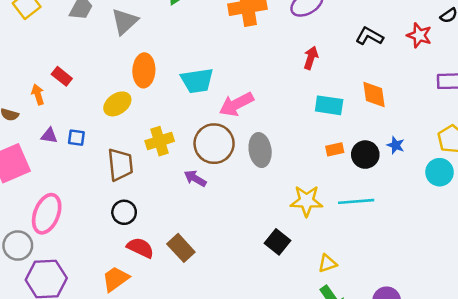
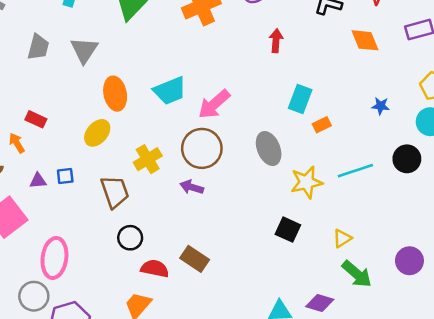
orange diamond: (374, 95) -> (365, 40), moved
cyan rectangle: (329, 105) -> (300, 99), moved, turned -64
gray ellipse: (260, 150) -> (269, 149), moved
black circle: (365, 155) -> (407, 159), moved

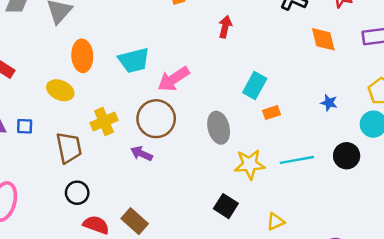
red arrow: (276, 41) -> (225, 27), moved
yellow ellipse: (97, 133) -> (60, 90), turned 65

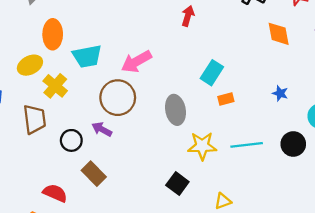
cyan trapezoid: (134, 60) -> (87, 56), moved
yellow ellipse: (60, 90) -> (30, 65), turned -55
yellow cross: (104, 122) -> (55, 86), moved, turned -30
black circle: (77, 193) -> (71, 140), moved
brown rectangle: (135, 221) -> (94, 174), moved

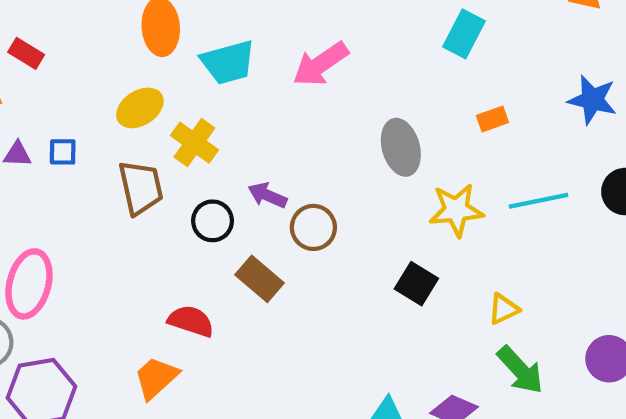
yellow ellipse: (30, 65) -> (140, 108), moved
cyan rectangle: (212, 73) -> (464, 34), moved
yellow cross: (55, 86) -> (194, 143), moved
blue star: (280, 93) -> (592, 100), size x1.6
brown circle: (118, 98) -> (313, 227), moved, size x0.7

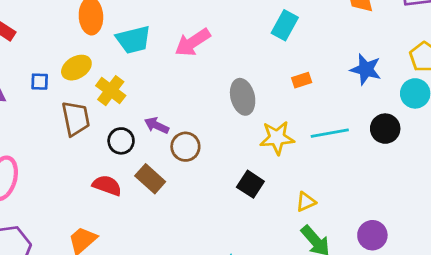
blue square: (63, 152) -> (40, 82), moved
red semicircle: (191, 321) -> (107, 185), moved

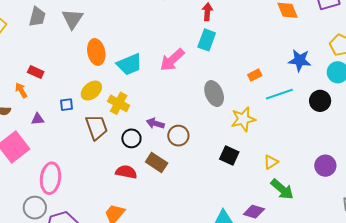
cyan rectangle: (285, 25) -> (207, 40), moved
cyan line: (330, 133) -> (279, 94), moved
purple circle: (372, 235) -> (325, 166), moved

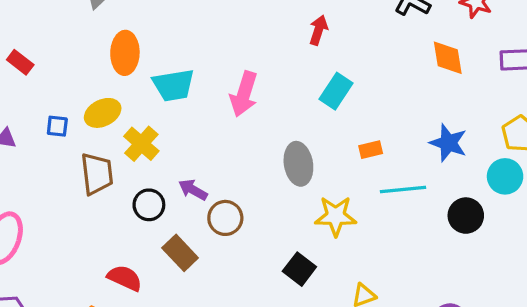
cyan rectangle: (207, 40) -> (336, 91), moved
pink arrow: (172, 60) -> (244, 94), turned -44
red semicircle: (126, 172) -> (125, 278), moved

